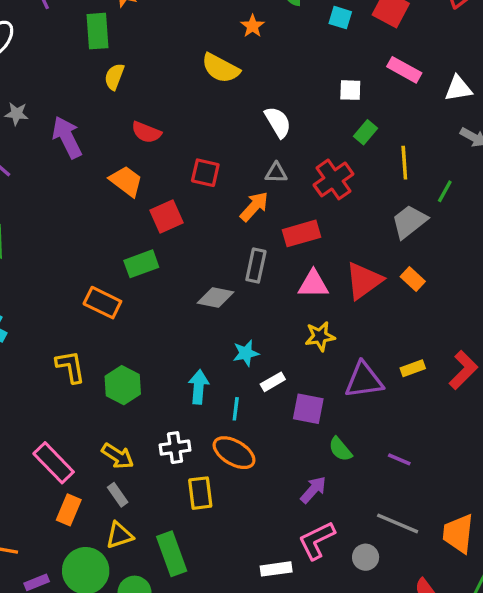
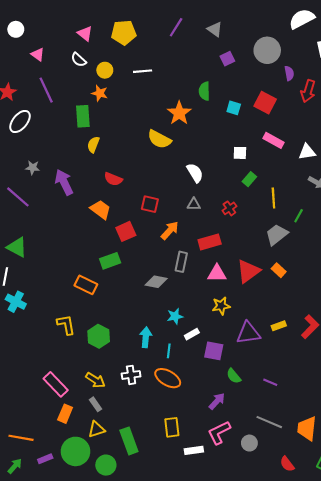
orange star: (253, 26) -> (179, 113), size x1.6
red cross: (333, 179) -> (229, 208), size x0.6
orange arrow: (254, 206) -> (170, 230), moved
yellow rectangle: (200, 493) -> (172, 427), moved

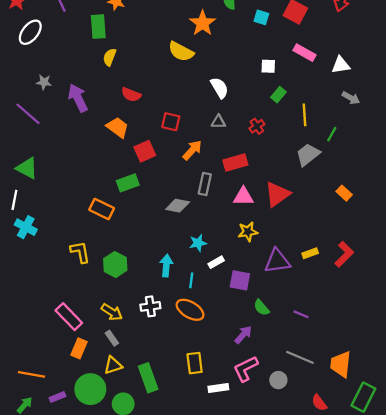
orange rectangle: (279, 270) -> (344, 193), moved

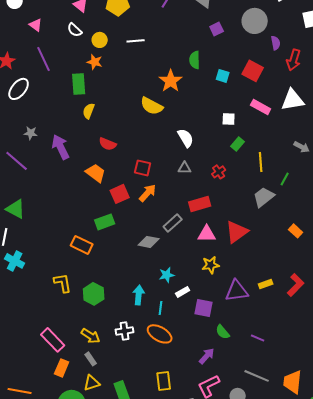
white triangle: (341, 65) -> (293, 100), moved, size x1.4
orange arrow: (192, 150) -> (148, 193), moved
gray rectangle: (205, 184) -> (173, 223), turned 36

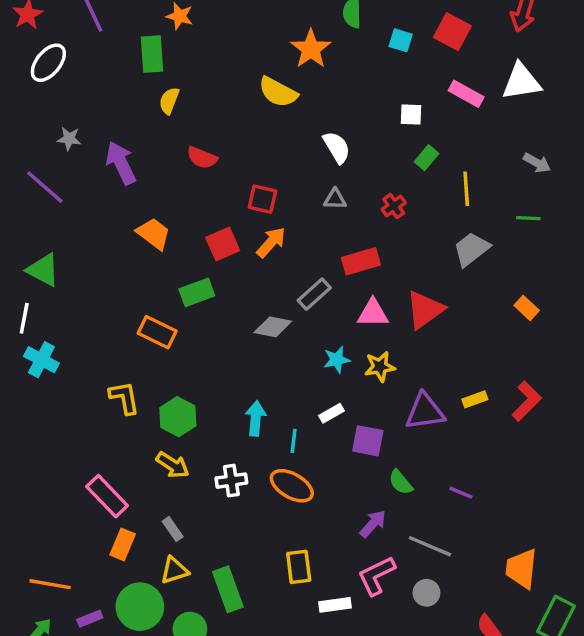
orange trapezoid: (96, 173) -> (154, 234), moved
green line: (285, 179) -> (528, 218), moved, turned 64
cyan star: (167, 275) -> (337, 360), moved
yellow arrow: (91, 336) -> (173, 465), moved
gray line: (257, 376) -> (430, 546), moved

